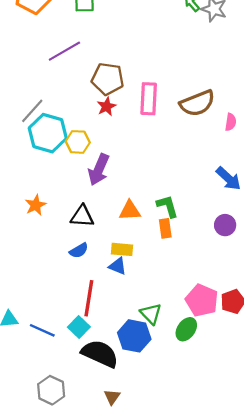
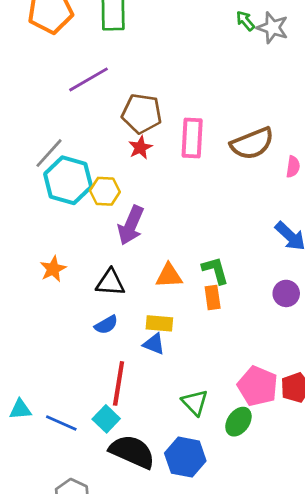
blue hexagon: (134, 336) -> (185, 457), moved

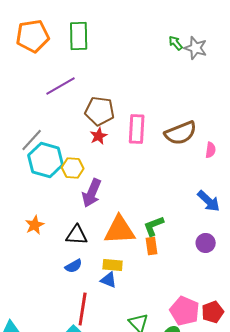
green L-shape: (215, 270) -> (154, 226), turned -95
orange triangle: (169, 276) -> (120, 230), size x1.6

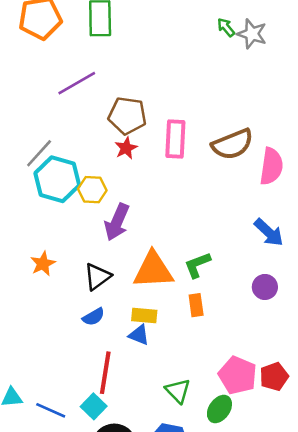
pink semicircle: (211, 150) -> (271, 166), size x1.8
black triangle: (77, 235) -> (97, 277), turned -40
orange rectangle: (152, 246) -> (196, 305), moved

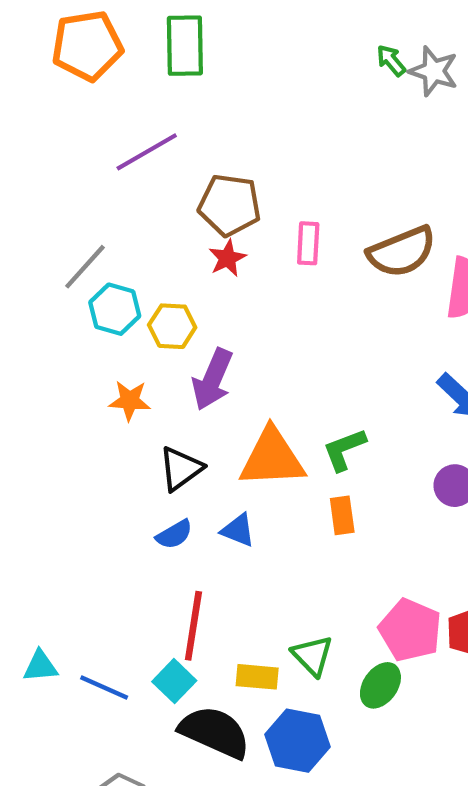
pink rectangle: (175, 139) -> (308, 243), size x0.7
cyan hexagon: (57, 179) -> (115, 309), size x0.7
orange star: (43, 264) -> (130, 401), moved, turned 30
yellow rectangle: (144, 316) -> (257, 677), moved
blue triangle: (139, 335) -> (238, 530), moved

